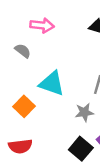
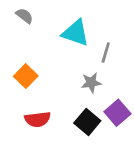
cyan triangle: (52, 83) -> (76, 33), moved
red semicircle: (20, 146) -> (38, 119), moved

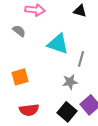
orange square: (26, 76) -> (20, 77), turned 30

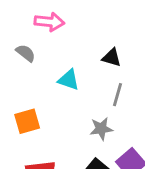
black triangle: (80, 11) -> (112, 57), moved
cyan triangle: (58, 44) -> (69, 80), moved, size x0.7

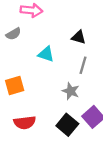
gray semicircle: (26, 53) -> (13, 34), turned 112
gray star: (101, 129) -> (71, 91), turned 30

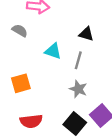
gray semicircle: (13, 34) -> (20, 31), turned -120
gray line: (83, 65) -> (78, 60), moved

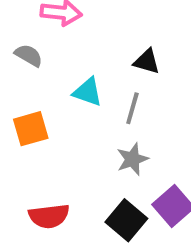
orange square: (21, 83) -> (31, 129), moved
gray star: (78, 89) -> (132, 159), turned 30

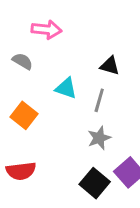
orange square: (31, 129) -> (24, 115), turned -36
red semicircle: (49, 216) -> (21, 171), moved

